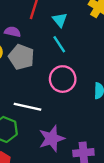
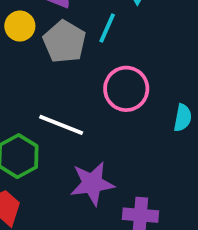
cyan line: (59, 44) -> (107, 28), moved, turned 48

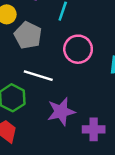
gray pentagon: (64, 42) -> (28, 35), moved

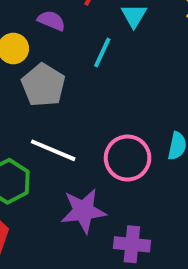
pink circle: (78, 49) -> (128, 158), moved

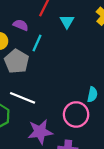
cyan line: (102, 52) -> (37, 43), moved
pink circle: (128, 158) -> (76, 114), moved

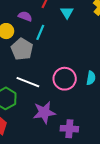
pink circle: (76, 114) -> (65, 79), moved

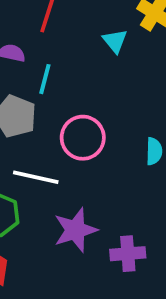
cyan triangle: (67, 12) -> (115, 41), moved
pink circle: (65, 79) -> (83, 138), moved

